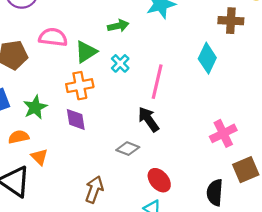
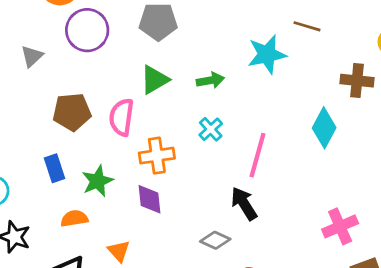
pink semicircle: (53, 37) -> (121, 117), moved, turned -92
green triangle: (86, 52) -> (155, 80), moved
orange triangle: (39, 157) -> (119, 251), moved

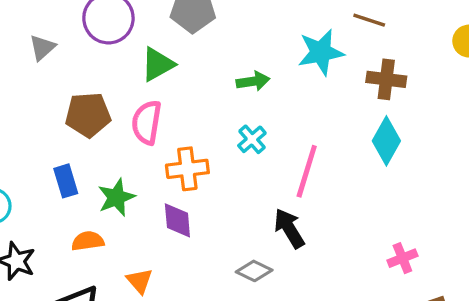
green triangle: (155, 80) -> (158, 64), moved
brown cross: (357, 81) -> (386, 79), moved
pink cross: (340, 226) -> (402, 258), size x0.7

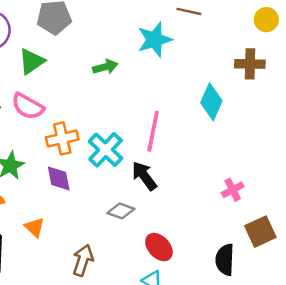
brown cross: (386, 79) -> (250, 64), moved
pink semicircle: (147, 122) -> (28, 106), turned -64
cyan cross: (252, 139) -> (106, 150), moved, size x1.6

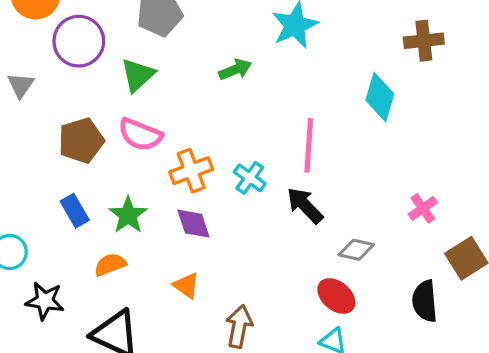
cyan cross: (106, 150) -> (250, 178), size x0.7
gray diamond: (121, 211) -> (356, 250), moved
orange triangle: (35, 227) -> (186, 285), moved

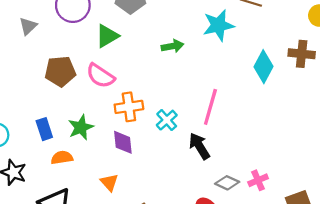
cyan diamond: (380, 97) -> (264, 67), moved
pink cross: (423, 208) -> (258, 180), moved
blue rectangle: (75, 211) -> (44, 129), moved

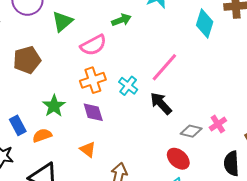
pink semicircle: (100, 76) -> (93, 45), moved, turned -52
pink line: (210, 107) -> (164, 67), turned 36
blue rectangle: (44, 129) -> (18, 125), moved

